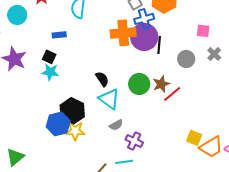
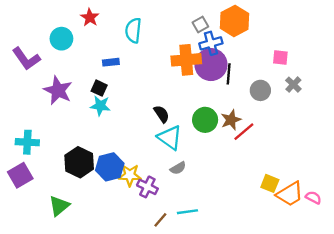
black hexagon: (72, 111) -> (79, 162), moved
purple cross: (134, 141) -> (147, 187), moved

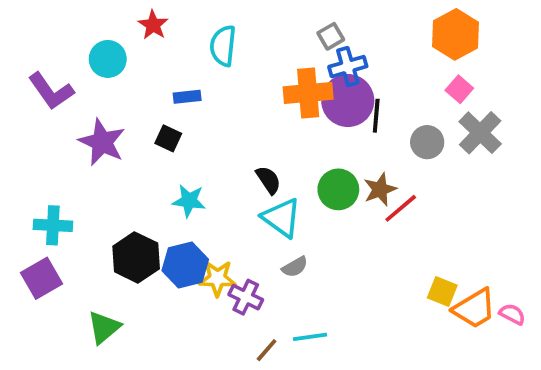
orange hexagon: (235, 21) -> (456, 34), moved
pink square: (280, 57) -> (459, 89), turned 35
gray cross: (293, 85) -> (480, 133), size x1.6
cyan star: (100, 106) -> (189, 201), moved

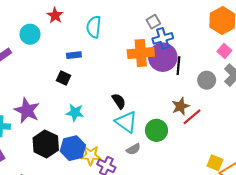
purple star: (102, 142) -> (27, 110), moved
green circle: (338, 189) -> (156, 130), moved

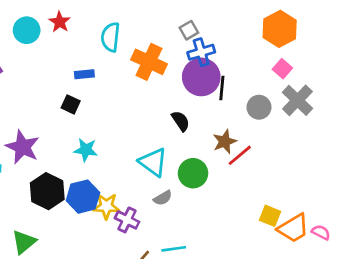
cyan circle: (30, 34) -> (27, 30), moved
orange cross: (141, 53) -> (149, 62), moved, turned 30
black semicircle: (119, 101) -> (181, 121), moved

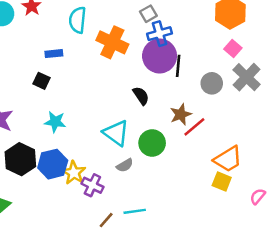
yellow star: (106, 206) -> (74, 173), turned 30
orange trapezoid: (293, 228) -> (228, 159), moved
pink semicircle: (321, 232) -> (258, 196), moved, turned -77

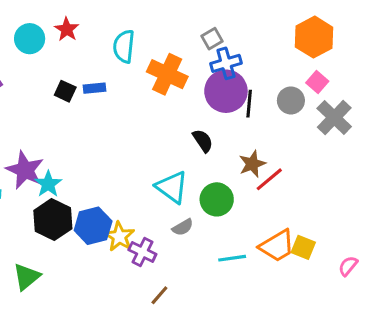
black square: (41, 81) -> (65, 91), moved
gray circle: (212, 83) -> (291, 100), moved
cyan star: (55, 122) -> (48, 184), moved, turned 30
orange trapezoid: (228, 159) -> (277, 246), moved
cyan line: (135, 211) -> (232, 258), moved

